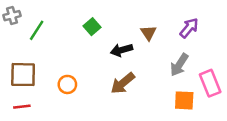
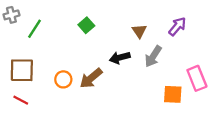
black arrow: (121, 50) -> (120, 58), moved
gray arrow: (179, 65) -> (153, 56), moved
brown arrow: (123, 83) -> (91, 78), moved
red line: (22, 107) -> (21, 100), turned 35

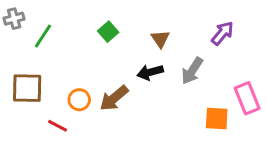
brown triangle: (139, 31) -> (160, 39), moved
red line: (21, 100) -> (58, 126), moved

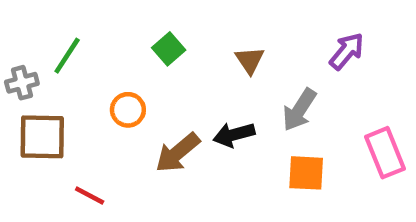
gray cross: (14, 19) -> (22, 83), moved
black arrow: (150, 72) -> (234, 135), moved
orange circle: (79, 100) -> (128, 110), moved
orange square: (217, 118) -> (306, 173), moved

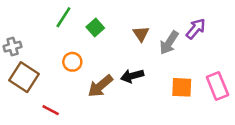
green line: (67, 56) -> (63, 17), moved
gray arrow: (299, 110) -> (169, 43), moved
brown square: (42, 137) -> (24, 77), turned 32
orange square: (306, 173) -> (182, 87), moved

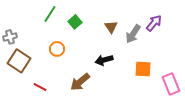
brown arrow: (100, 86) -> (80, 82), moved
pink rectangle: (217, 86) -> (171, 84), moved

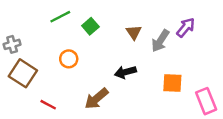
green line: (50, 14) -> (60, 17), turned 30

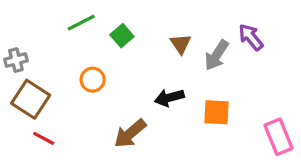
purple arrow: (186, 28) -> (251, 37), turned -80
orange square: (172, 83) -> (217, 112), moved
red line: (48, 105) -> (44, 138), moved

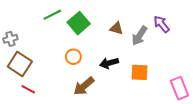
green square: (122, 36) -> (79, 23), size x1.5
brown triangle: (181, 44) -> (116, 28), turned -40
orange circle: (93, 80) -> (73, 57), moved

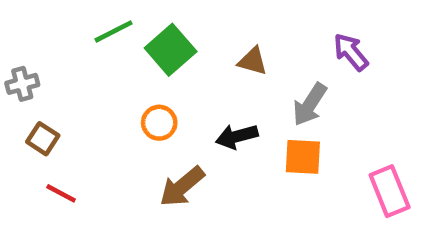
gray arrow: (140, 36) -> (310, 104), moved
brown square: (20, 64) -> (43, 139), size x0.6

